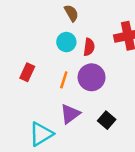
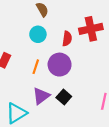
red semicircle: (89, 47) -> (67, 39), moved
black square: (107, 120) -> (64, 97), moved

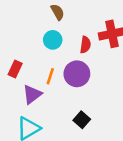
purple triangle: (41, 96) -> (32, 94), moved
black square: (64, 97) -> (82, 120), moved

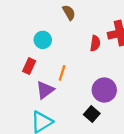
cyan circle: (53, 40) -> (43, 40), moved
purple circle: (77, 74) -> (104, 90), moved

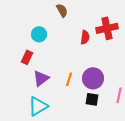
orange line: (62, 73) -> (69, 79), moved
black square: (92, 114) -> (92, 99), moved, turned -32

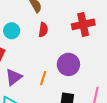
red semicircle: (85, 37) -> (43, 30), moved
purple circle: (93, 78) -> (68, 64), moved

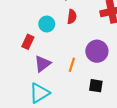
cyan circle: (12, 31) -> (47, 24), moved

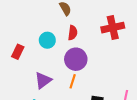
red rectangle: (28, 42) -> (18, 52), moved
purple circle: (97, 51) -> (76, 59), moved

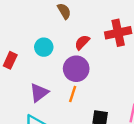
red semicircle: (73, 33) -> (82, 42), moved, turned -144

